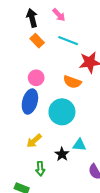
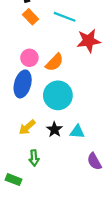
orange semicircle: (72, 82) -> (54, 62), moved, turned -66
black star: (62, 154) -> (54, 129), moved

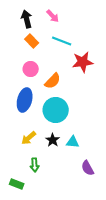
pink circle: (29, 58) -> (31, 69), moved

